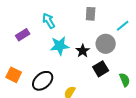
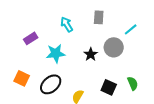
cyan arrow: (49, 21) -> (67, 24), moved
cyan star: (60, 46) -> (56, 53), moved
black square: (101, 69) -> (109, 87), moved, turned -35

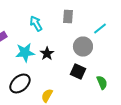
black star: (91, 54) -> (47, 54), moved
black square: (109, 87) -> (78, 72), moved

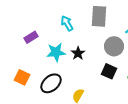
gray rectangle: (68, 16) -> (99, 16), size x1.5

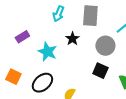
cyan arrow: (67, 23) -> (58, 14), moved, turned -126
cyan star: (56, 52) -> (47, 52), turned 30
black star: (78, 53) -> (72, 39), moved

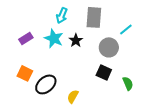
cyan star: (47, 52) -> (54, 38), moved
orange square: (13, 77) -> (25, 73), moved

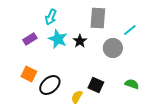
cyan arrow: (62, 15) -> (51, 17), moved
black square: (104, 72) -> (96, 85), moved
green semicircle: (128, 83) -> (132, 84), turned -48

